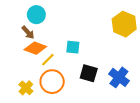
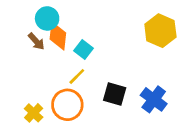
cyan square: (73, 47) -> (84, 49), moved, turned 32
orange diamond: (35, 48) -> (58, 36), moved, turned 75
yellow line: (48, 60) -> (77, 76), moved

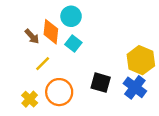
cyan circle: (47, 18) -> (71, 16), moved
yellow hexagon: (160, 31) -> (141, 60), moved
yellow line: (77, 76) -> (43, 64), moved

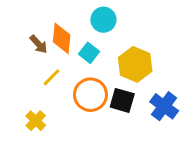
cyan circle: (71, 16) -> (103, 20), moved
yellow hexagon: (141, 60) -> (135, 64), moved
orange circle: (59, 92) -> (90, 95), moved

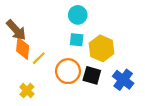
orange diamond: (62, 38) -> (23, 48), moved
brown arrow: (39, 44) -> (16, 30), moved, size x1.5
cyan square: (89, 53) -> (77, 40), moved, turned -32

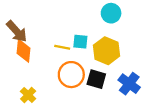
cyan circle: (78, 15) -> (111, 13), moved
yellow line: (39, 58) -> (62, 47), moved, turned 56

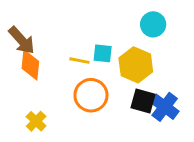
cyan circle: (111, 13) -> (153, 24), moved
black square: (96, 79) -> (143, 101), moved

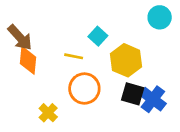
cyan circle: (153, 24) -> (160, 17), moved
cyan square: (103, 53) -> (98, 36), moved, turned 36
yellow cross: (36, 121) -> (48, 113), moved

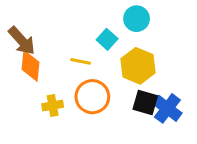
cyan circle: (160, 17) -> (137, 19), moved
yellow cross: (48, 113) -> (53, 106), moved, turned 36

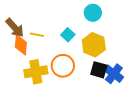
cyan square: (107, 39) -> (68, 35), moved
yellow line: (81, 61) -> (37, 35), moved
yellow cross: (53, 106) -> (36, 72), size x1.6

